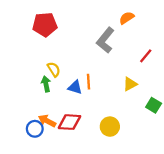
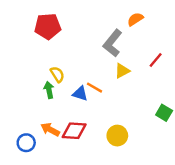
orange line: (89, 82) -> (95, 88), turned -56
yellow triangle: (130, 84) -> (122, 71), moved
blue circle: (35, 129) -> (26, 143), moved

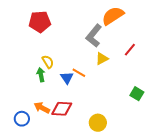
orange semicircle: (135, 19) -> (113, 16), size x1.6
blue triangle: (80, 94) -> (67, 78), turned 40
yellow circle: (117, 136) -> (98, 123), moved

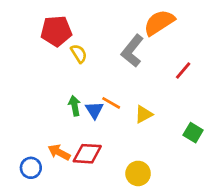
yellow triangle: (102, 59) -> (144, 114), moved
yellow semicircle: (48, 62) -> (79, 54), moved
green arrow: (41, 75) -> (75, 106), moved

